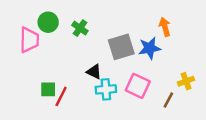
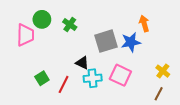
yellow cross: (186, 81) -> (163, 71), turned -32
green square: (48, 89) -> (42, 78), turned -32
red line: (61, 96) -> (64, 84), moved
brown line: (168, 100) -> (159, 94), moved

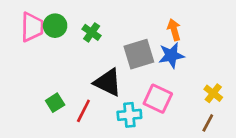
orange arrow: (144, 24) -> (174, 30), moved
pink trapezoid: (25, 35) -> (32, 27), moved
black triangle: (82, 63) -> (108, 82), size x1.6
cyan cross: (93, 78) -> (129, 115), moved

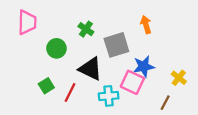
green circle: (55, 26) -> (56, 48), moved
green cross: (92, 32) -> (86, 29), moved
blue star: (171, 55) -> (144, 66), moved
brown line: (208, 123) -> (165, 103), moved

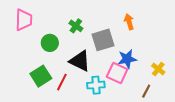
green square: (46, 86) -> (41, 76), size x1.5

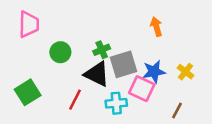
green cross: (76, 26) -> (102, 50), moved, turned 32
gray square: (103, 40) -> (124, 64), moved
yellow cross: (158, 69) -> (186, 72), moved
green square: (41, 76) -> (28, 92), moved

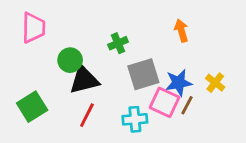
green cross: (102, 50) -> (118, 43), moved
black triangle: (97, 74) -> (84, 80), moved, turned -40
brown line: (177, 111) -> (187, 105), moved

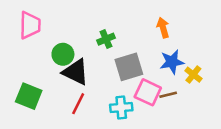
black triangle: (84, 80) -> (76, 72), turned 40
blue star: (179, 83) -> (172, 62), moved
brown line: (187, 105) -> (168, 95), turned 48
green square: (32, 107) -> (29, 96), turned -36

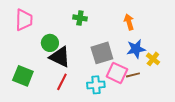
green cross: (106, 39) -> (80, 18), moved, turned 32

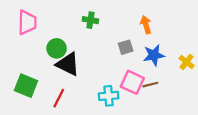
gray square: (102, 53) -> (126, 47), moved, size x0.6
yellow cross: (153, 59) -> (187, 62), moved
red line: (62, 82) -> (59, 98), moved

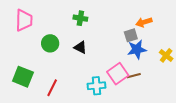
orange arrow: (146, 25) -> (144, 22), moved, turned -91
gray square: (126, 47) -> (131, 35), moved
black triangle: (68, 64) -> (80, 47), moved, size x0.6
pink square: (132, 82) -> (118, 74), turned 30

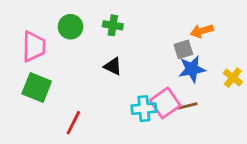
pink trapezoid: (24, 20) -> (34, 46), moved
green circle: (50, 43) -> (71, 27), moved
green square: (23, 77) -> (37, 87), moved
cyan cross: (97, 86) -> (144, 109), moved

